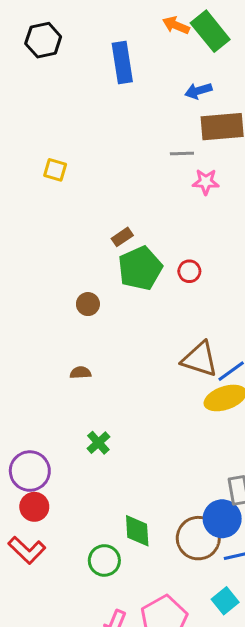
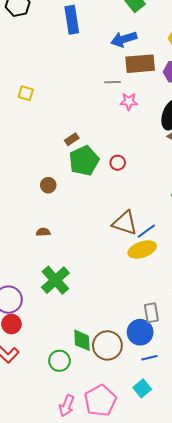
blue arrow: (198, 91) -> (124, 39), size x1.4
green cross: (98, 443) -> (55, 280), size x1.8
brown circle: (198, 538) -> (107, 345), moved

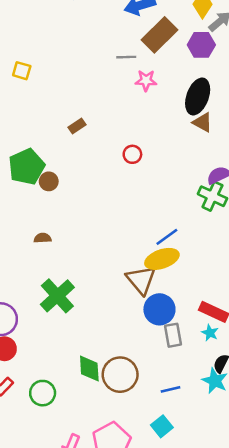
brown rectangle: (140, 64) -> (159, 35), turned -40
green pentagon: (84, 161) -> (27, 167), moved
brown triangle: (125, 223) -> (141, 280), moved, turned 32
blue circle: (140, 332) -> (159, 309), moved
green circle: (59, 361) -> (43, 393), moved

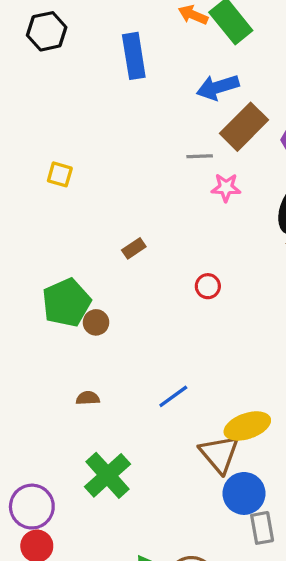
blue line: (167, 237) -> (173, 396), moved

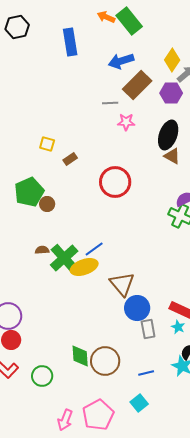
yellow square: (60, 174) -> (47, 144), moved
red circle: (208, 286) -> (115, 182), size x2.0
yellow ellipse: (247, 426) -> (84, 267), moved
green cross: (108, 475) -> (64, 258), moved

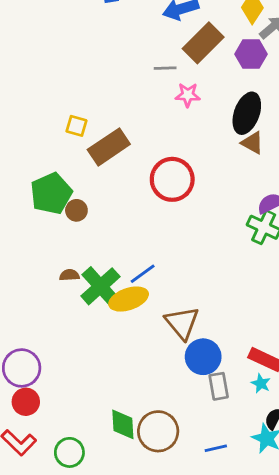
brown rectangle: (70, 159) -> (109, 147), size x2.0

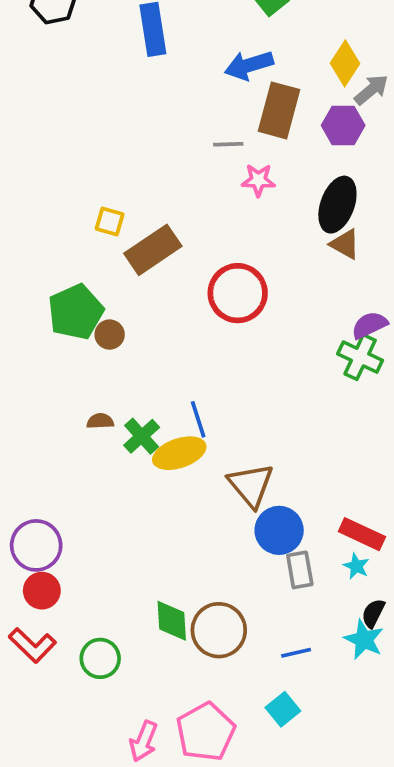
brown rectangle: (203, 43) -> (279, 110), turned -30
blue line: (143, 274) -> (198, 419), turned -72
green cross: (100, 286) -> (142, 436), size x0.7

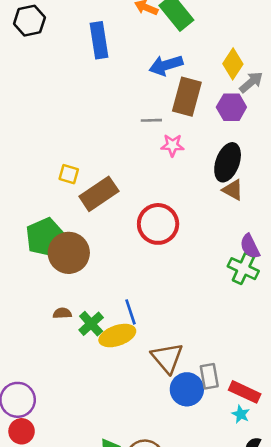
purple semicircle: (369, 325) -> (250, 246), turned -90
brown circle: (110, 335) -> (69, 253), size x2.0
gray rectangle: (300, 570) -> (209, 376), moved

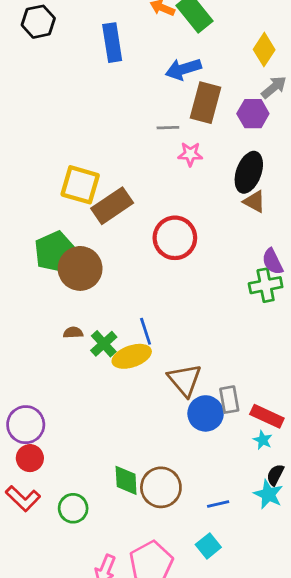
yellow diamond: (233, 64) -> (264, 50), moved
yellow square: (69, 174) -> (80, 185), size x1.8
green cross: (243, 269) -> (266, 285), turned -36

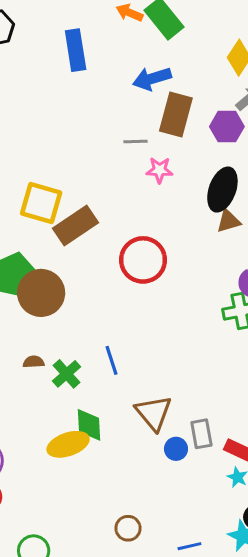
brown triangle: (254, 202) -> (228, 221), turned -45
yellow ellipse: (132, 356) -> (68, 444), moved
blue circle: (206, 413) -> (176, 449), size x0.6
green diamond: (126, 480) -> (89, 425), moved
brown circle: (161, 487) -> (128, 528), size x0.6

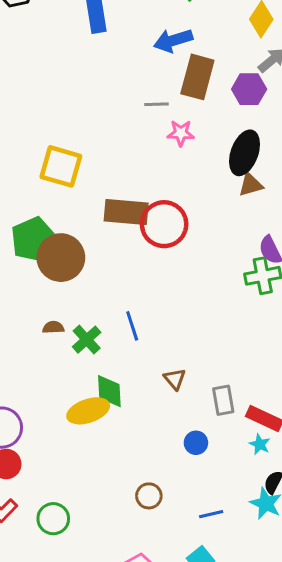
brown rectangle: (76, 225) -> (126, 212), moved, turned 39
brown triangle: (153, 413) -> (175, 379), size x0.6
blue circle: (176, 449) -> (196, 443), moved

